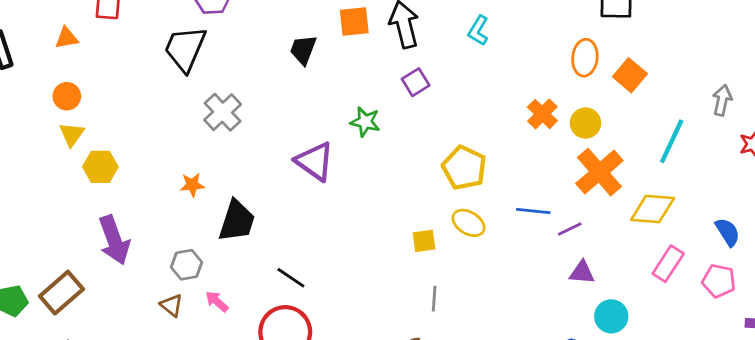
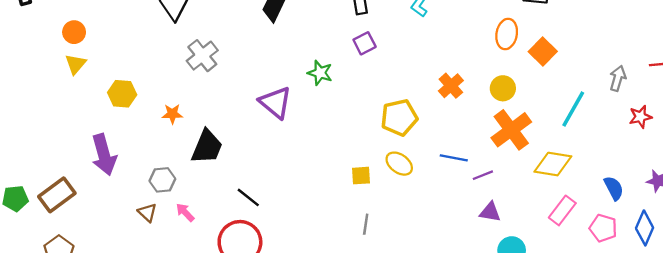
orange cross: (542, 114) -> (451, 86), moved
yellow hexagon: (100, 167) -> (122, 94), moved
yellow pentagon: (464, 168) -> (399, 117), turned 30

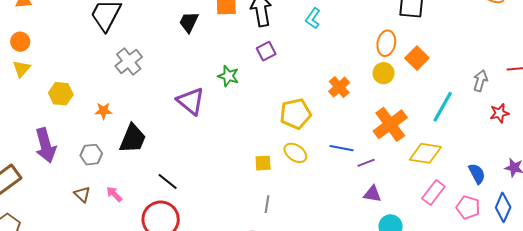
yellow circle: (503, 88) -> (384, 73), moved
gray hexagon: (162, 180) -> (91, 155), moved

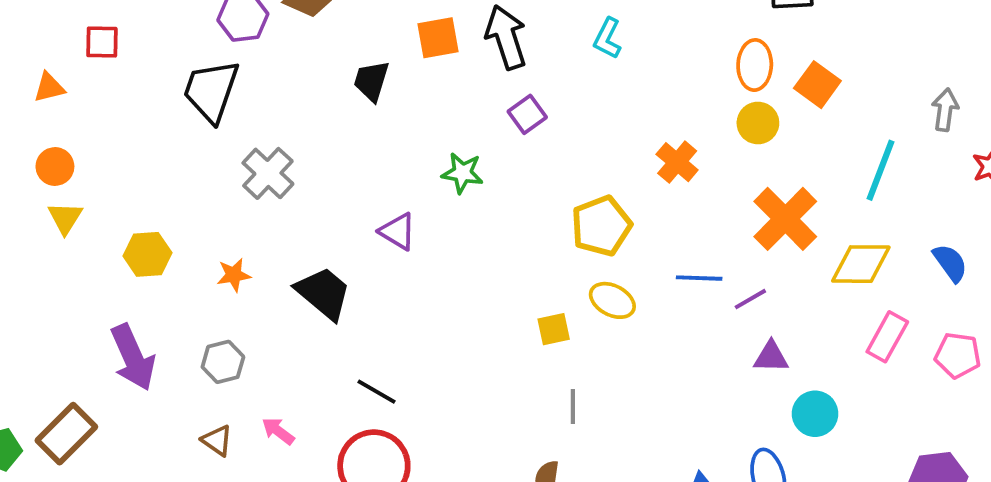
purple triangle: (191, 101) -> (398, 231), size x0.7
black trapezoid: (133, 139) -> (323, 293), moved, turned -64
blue semicircle: (477, 174) -> (950, 263), moved

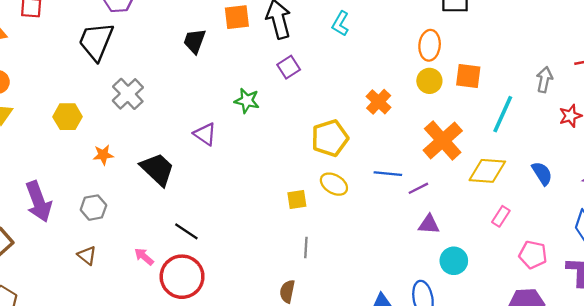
orange square: (817, 85) -> (468, 76), moved, turned -32
yellow hexagon: (147, 254) -> (68, 117), moved
pink rectangle: (887, 337) -> (501, 216), size x0.7
pink pentagon: (958, 355) -> (533, 255), moved
pink arrow: (278, 431) -> (144, 257), moved

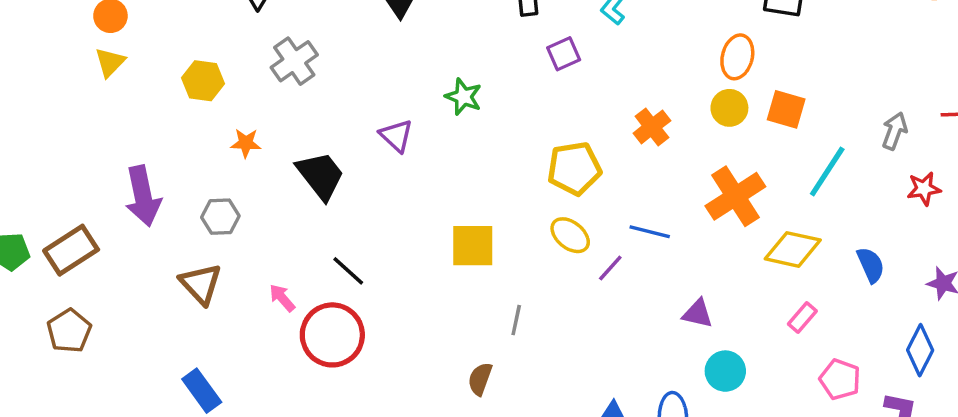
purple square: (289, 67) -> (564, 54), moved
purple line: (418, 188) -> (610, 268), moved, turned -30
yellow square: (297, 199) -> (473, 246), moved, size x1.6
brown triangle: (87, 255) -> (201, 284), size x1.5

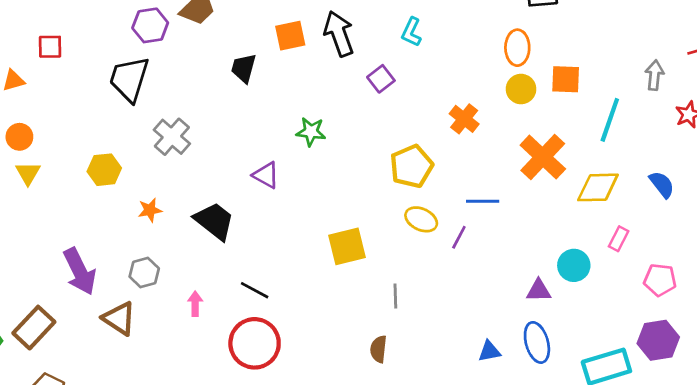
brown triangle: (201, 284) -> (119, 318), moved
pink arrow: (282, 298) -> (195, 304), moved, turned 55
purple triangle: (698, 314) -> (539, 290), moved
cyan circle: (725, 371) -> (574, 265), moved

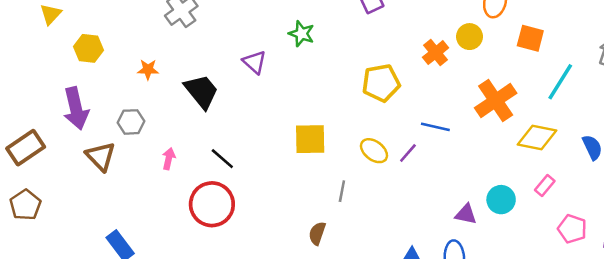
yellow circle: (521, 89) -> (470, 37), moved
yellow hexagon: (104, 170) -> (88, 48), moved
yellow ellipse: (421, 219) -> (374, 151), moved

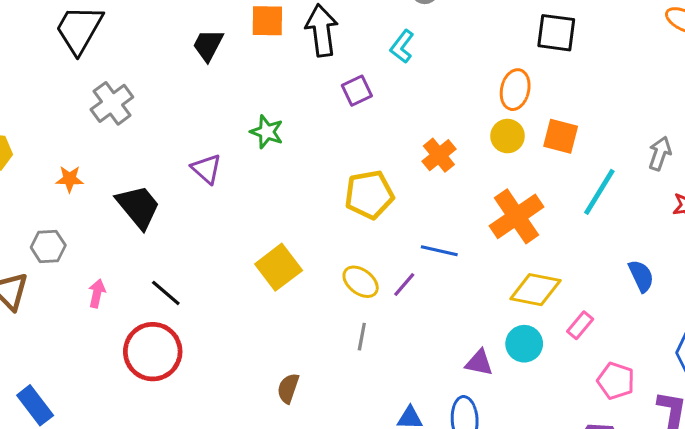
yellow circle: (470, 37) -> (508, 136), moved
yellow diamond: (537, 137) -> (535, 290), moved
yellow square: (310, 139) -> (279, 267), turned -36
gray line: (342, 191) -> (362, 337), moved

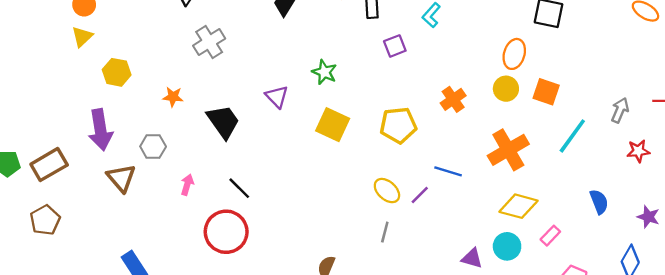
yellow square: (279, 267) -> (333, 125), moved, turned -32

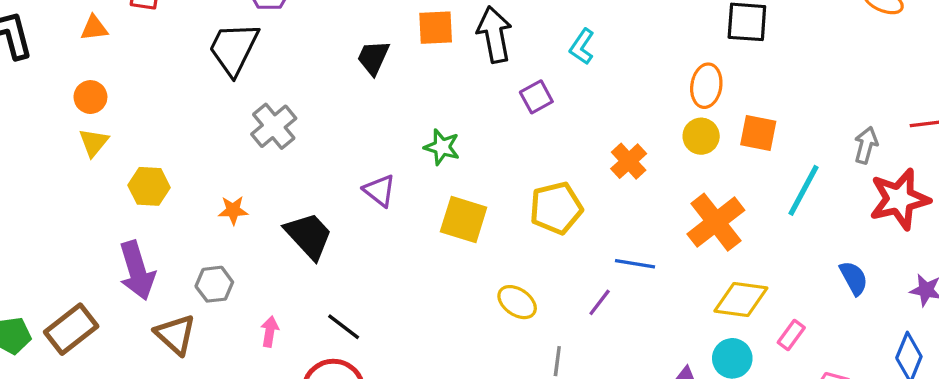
red star: (638, 151) -> (899, 199), size x1.8
yellow ellipse: (387, 191) -> (517, 302), moved

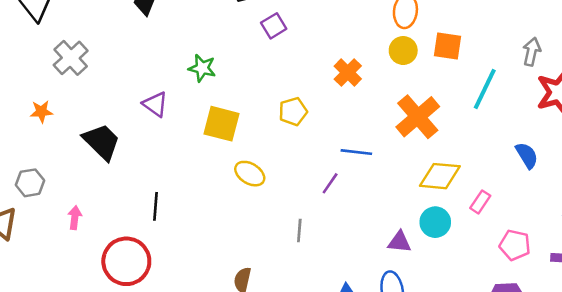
yellow pentagon: (556, 208) -> (293, 111), size x0.7
orange star: (233, 210) -> (41, 112), moved
yellow ellipse: (517, 302) -> (250, 174), moved
black line: (344, 327) -> (155, 206), moved, turned 60

